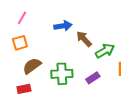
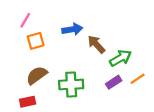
orange square: (20, 43) -> (36, 41), moved
orange line: (120, 69) -> (138, 79), turned 56
purple rectangle: (93, 78) -> (114, 82), moved

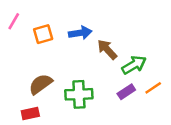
pink line: (25, 20) -> (14, 21), moved
orange square: (36, 41) -> (43, 34), moved

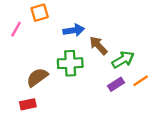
pink line: (14, 21) -> (16, 29), moved
orange square: (43, 34) -> (40, 13), moved
green cross: (79, 94) -> (70, 63), moved

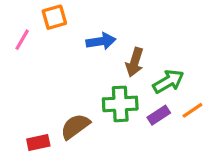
brown arrow: (98, 46) -> (135, 62), turned -120
green cross: (70, 63) -> (120, 104), moved
brown semicircle: (37, 77) -> (75, 126), moved

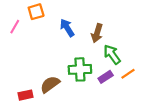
blue arrow: (101, 41) -> (67, 28), turned -114
brown arrow: (135, 62) -> (97, 33), moved
green arrow: (168, 81) -> (112, 54), turned -96

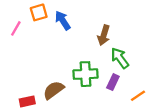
blue arrow: (67, 28) -> (63, 20), moved
orange line: (128, 74) -> (138, 96), moved
purple rectangle: (106, 77) -> (113, 82), turned -32

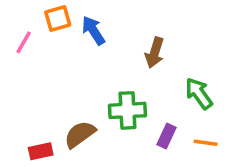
green arrow: (120, 58) -> (199, 93), moved
purple rectangle: (113, 82) -> (167, 136), moved
orange line: (138, 96) -> (206, 143), turned 42

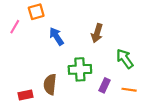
blue arrow: (93, 30) -> (56, 36), moved
brown semicircle: (80, 134) -> (50, 84), turned -48

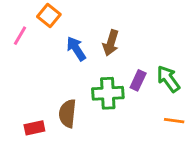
orange square: (36, 12) -> (49, 16), turned -35
brown arrow: (97, 33) -> (111, 43), moved
purple rectangle: (104, 85) -> (138, 80), moved

